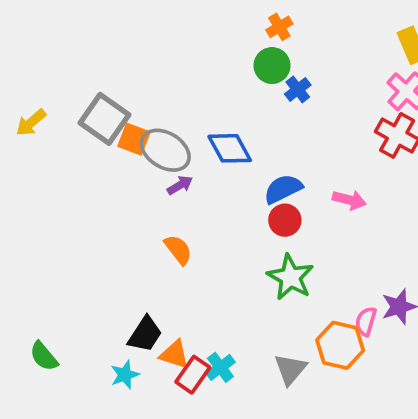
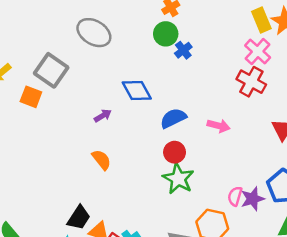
orange square: (134, 139) -> (31, 97), moved
gray ellipse: (165, 150) -> (94, 33), moved
red circle: (285, 220) -> (175, 152), moved
pink semicircle: (366, 321) -> (235, 196), moved

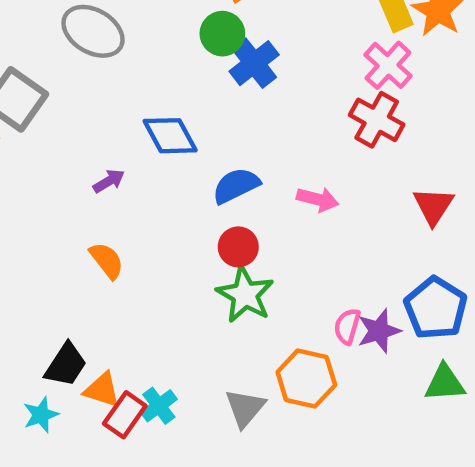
blue cross: (183, 50) -> (254, 63), size x1.5

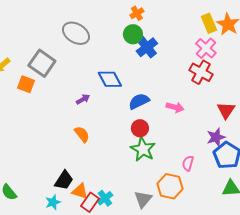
purple star: (379, 331) -> (216, 137), moved

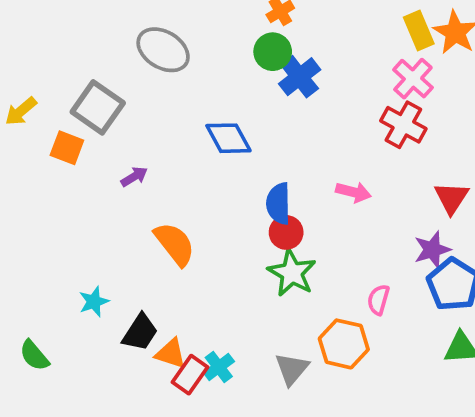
purple arrow: (83, 99) -> (134, 177), moved
blue semicircle: (139, 101) -> (278, 204), moved, turned -65
orange semicircle: (82, 134) -> (175, 244), size x1.4
cyan star: (53, 202) -> (94, 302), moved

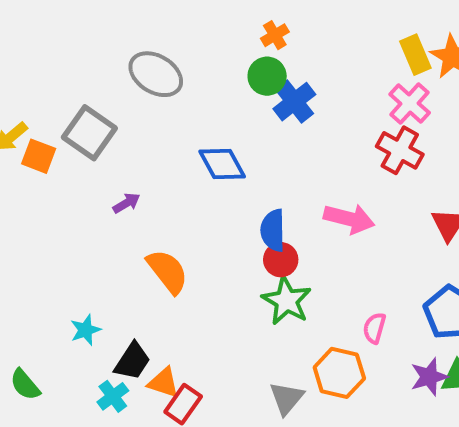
orange square: (67, 148) -> (39, 156), moved
pink arrow: (353, 192) -> (349, 219), size x1.4
purple star: (432, 250) -> (429, 377), moved
cyan cross: (219, 367) -> (113, 396), moved

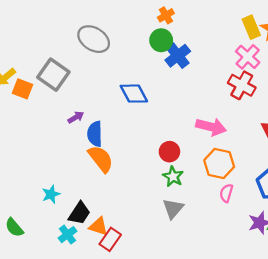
blue semicircle: (273, 230) -> (95, 134), moved
green star: (287, 301) -> (173, 177), size x0.7
orange hexagon: (339, 373) -> (219, 163), moved
gray triangle: (287, 398) -> (173, 209), moved

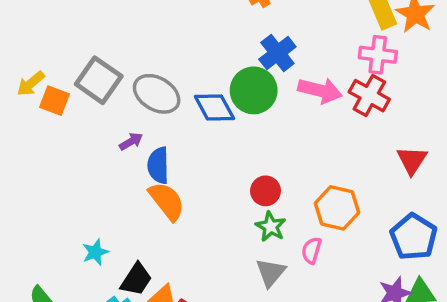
gray ellipse: (94, 39) -> (157, 94), moved
green circle: (161, 40) -> (254, 90), moved, size x1.4
pink cross: (248, 57) -> (378, 55), turned -35
pink arrow: (211, 127) -> (320, 90), moved
pink semicircle: (226, 193) -> (311, 250), moved

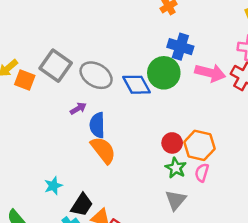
blue cross: (277, 53) -> (180, 47), turned -35
orange hexagon: (337, 208) -> (199, 145), moved
pink semicircle: (311, 250) -> (202, 173), moved

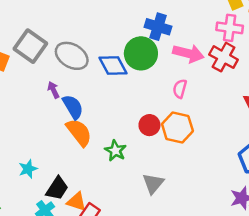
purple arrow: (78, 108) -> (53, 90), turned -84
blue semicircle: (97, 125) -> (73, 107), turned 150
green star: (176, 168) -> (115, 151), moved
pink semicircle: (202, 173) -> (180, 89), moved

